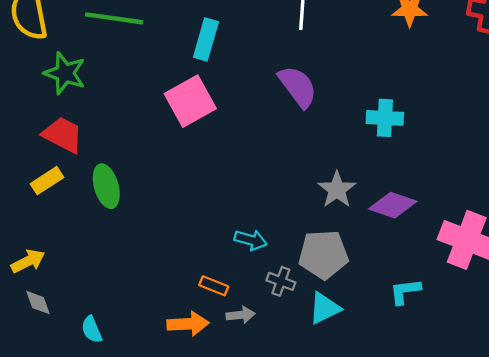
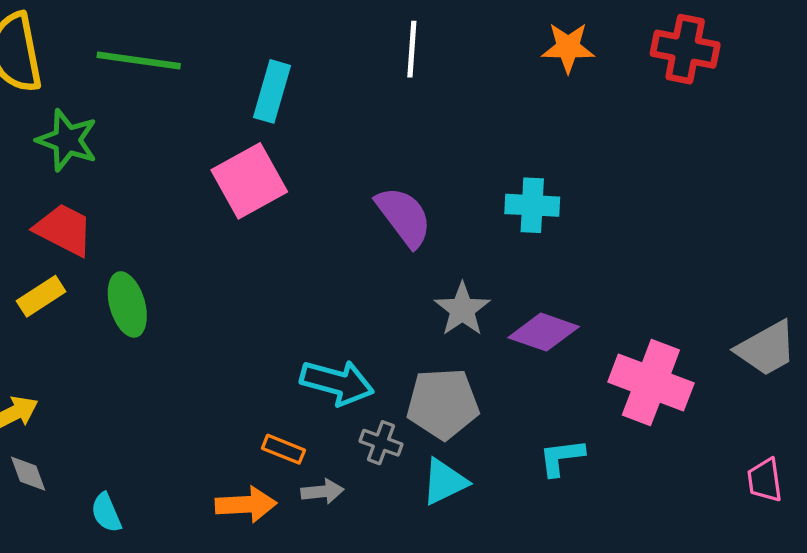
purple semicircle: (298, 87) -> (404, 217), moved
cyan arrow: (251, 240) -> (337, 383), size x1.5

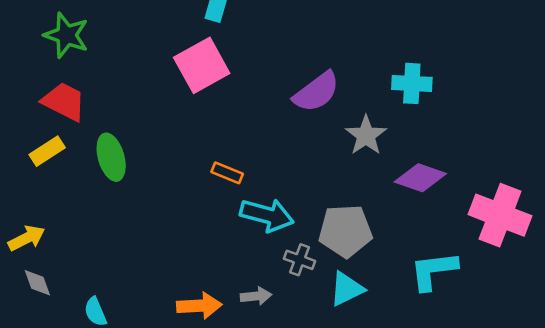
purple semicircle: (404, 217) -> (316, 92), turned 90
gray star: (462, 309) -> (366, 135), moved
orange rectangle: (283, 449) -> (227, 173), moved
cyan L-shape: (562, 457) -> (434, 271), size x1.4

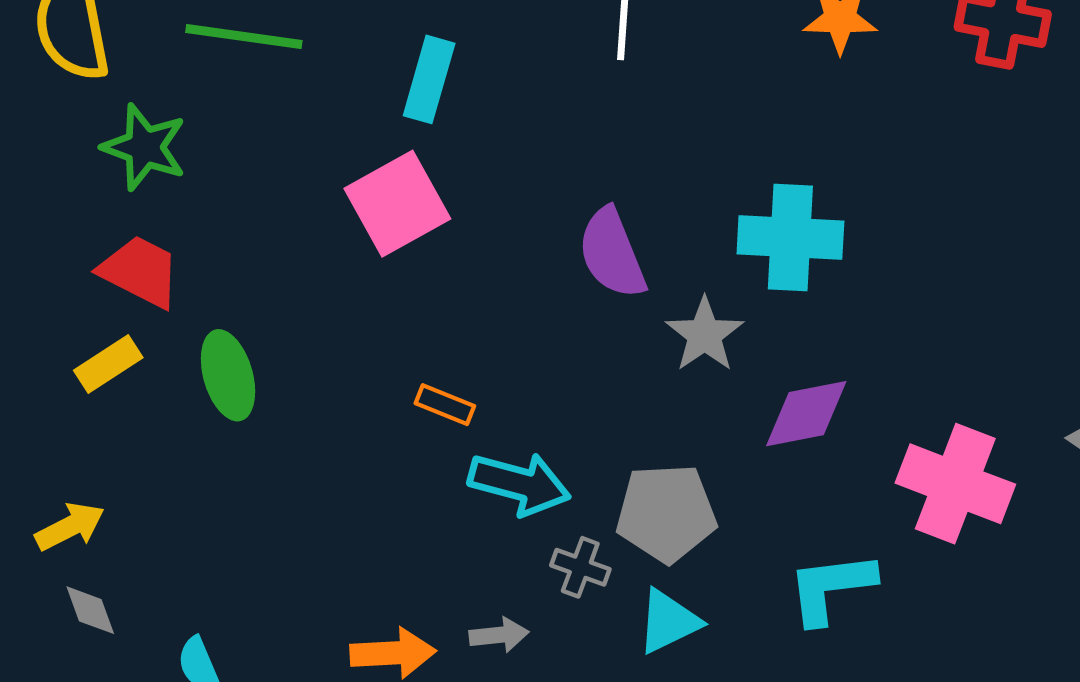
cyan cross: (412, 83) -> (790, 238), size x1.4
purple semicircle: (316, 92) -> (612, 253), turned 105
purple diamond: (420, 178) -> (806, 414), turned -30

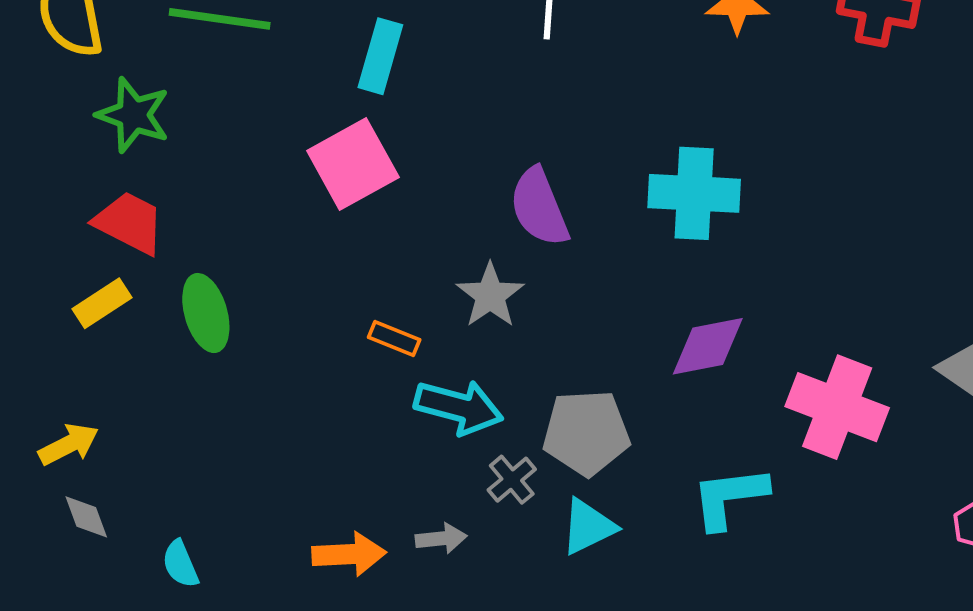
gray star: (705, 335) -> (490, 295), moved
gray cross: (580, 567) -> (512, 480), turned 30

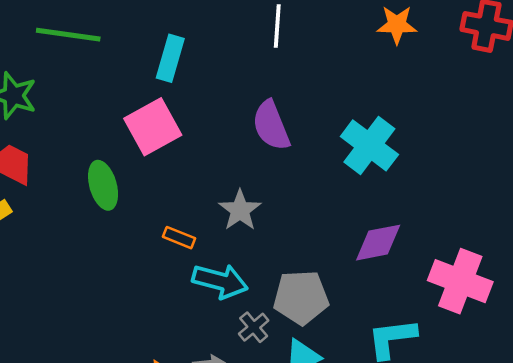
cyan cross: (694, 193) -> (369, 145), turned 34
purple semicircle: (539, 207) -> (271, 126), moved
green ellipse: (206, 313) -> (103, 185), moved

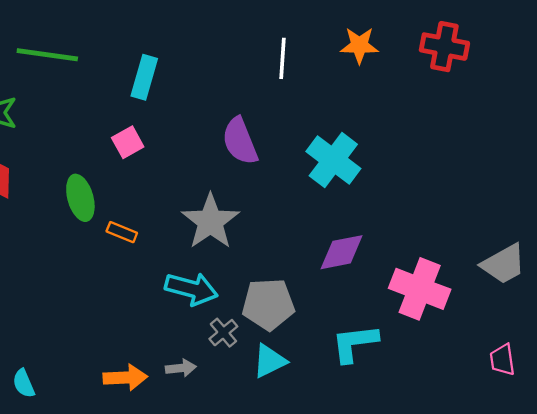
white line: (277, 26) -> (283, 58), moved
pink square: (153, 127) -> (128, 142), size x0.6
gray star: (240, 210) -> (210, 221), size x1.4
orange rectangle: (179, 238) -> (122, 232), moved

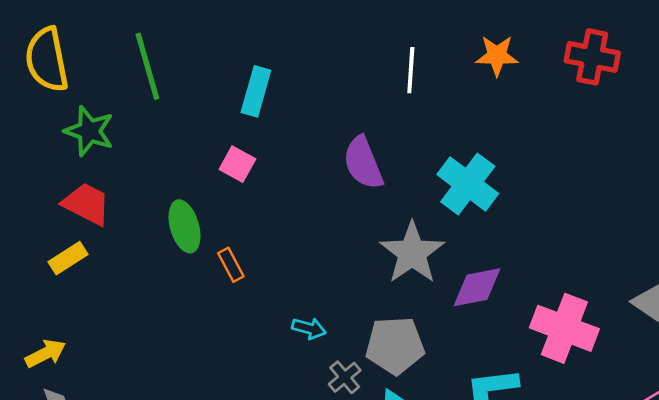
green line: (47, 55) -> (147, 66), turned 66
pink square: (128, 142) -> (237, 164), turned -32
gray star: (210, 221) -> (412, 253), moved
orange rectangle: (122, 232) -> (231, 265), turned 40
cyan arrow: (192, 289) -> (309, 328), size x0.6

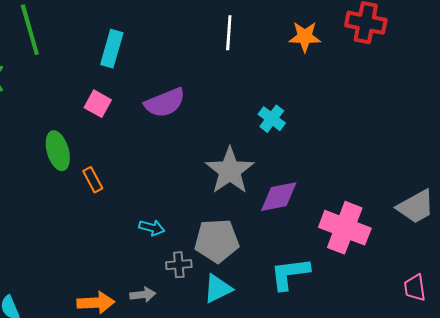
orange star: (497, 56) -> (305, 37), moved
purple semicircle: (363, 163) -> (165, 103), moved, turned -90
cyan cross: (468, 184) -> (272, 119), size x0.6
gray cross: (345, 377) -> (179, 265), turned 35

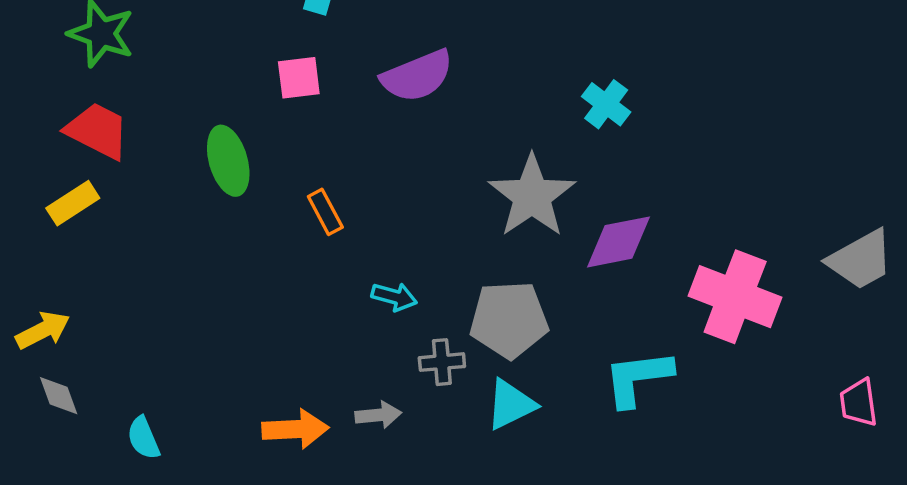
pink square: (98, 104) -> (299, 78), turned -36
orange rectangle: (93, 180) -> (325, 212), moved

